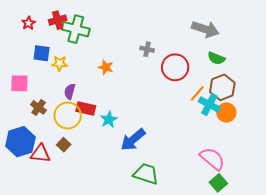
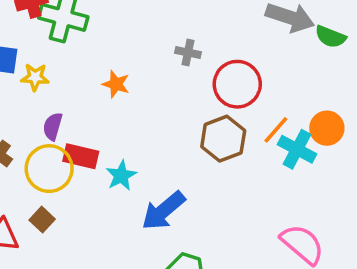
green semicircle: (216, 58) -> (330, 37), moved
brown hexagon: (222, 87) -> (223, 139), moved
orange circle: (226, 113) -> (327, 128), moved

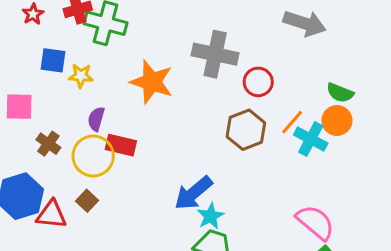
green semicircle: (330, 37) -> (340, 93), moved
gray cross: (188, 53) -> (215, 54), size x2.0
orange star: (116, 84) -> (152, 82), size x1.8
red circle: (237, 84) -> (258, 82), size x0.7
cyan star: (121, 176) -> (210, 216), moved

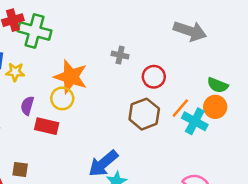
gray cross: (215, 54) -> (120, 55), size x0.5
yellow circle: (93, 156) -> (62, 98), moved, size x0.7
brown square: (87, 201) -> (20, 169), turned -35

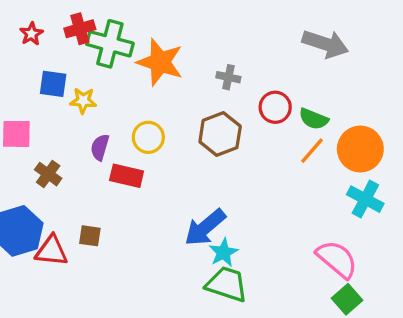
orange star: (71, 77) -> (160, 62), moved
green semicircle: (218, 85) -> (314, 119), moved
orange circle: (215, 107) -> (360, 149), size x1.4
brown hexagon: (144, 114) -> (220, 134), moved
cyan cross: (195, 121) -> (365, 199), moved

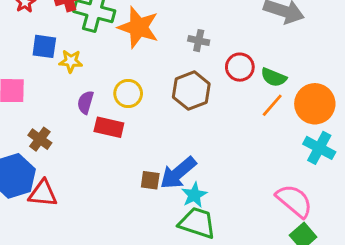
brown cross: (48, 174) -> (40, 139), moved
brown square: (90, 236) -> (150, 180), moved

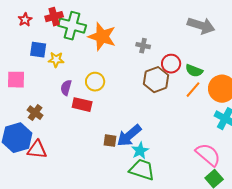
brown hexagon: (191, 91) -> (156, 80), moved

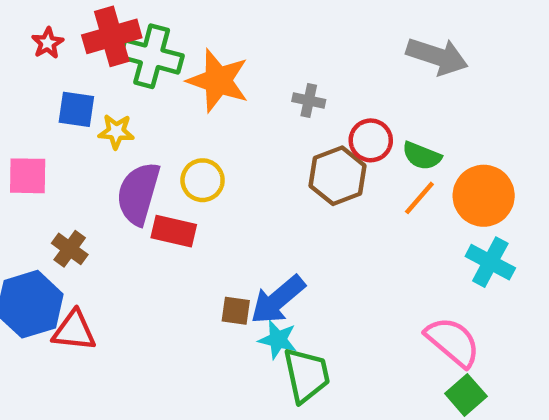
red cross: (54, 17) -> (112, 36), size x1.4
purple semicircle: (66, 88) -> (138, 194), size x1.8
cyan star: (140, 151) -> (278, 340), moved, turned -30
green trapezoid: (142, 170) -> (307, 375), turned 60

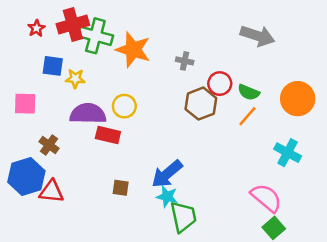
purple semicircle: (138, 194) -> (88, 114), turned 75
orange circle: (484, 196) -> (298, 99), moved
brown square: (236, 311) -> (121, 188), moved

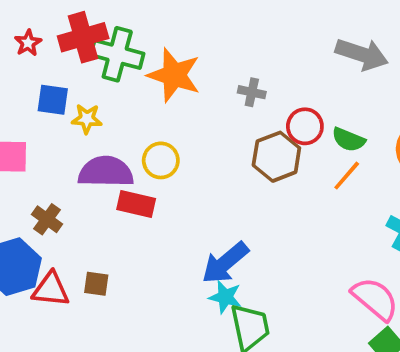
brown square: (121, 188) -> (96, 284), moved

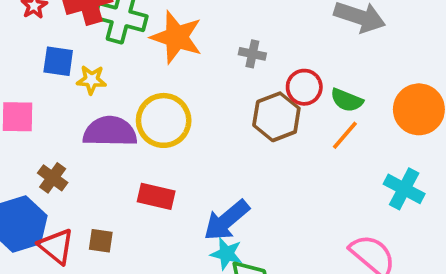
yellow circle: (161, 160) -> (164, 120), size x1.5
red rectangle: (136, 204) -> (156, 196), moved
red triangle: (51, 289) -> (56, 246), turned 33

